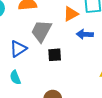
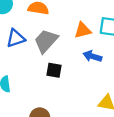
blue triangle: (18, 49) -> (16, 38), moved

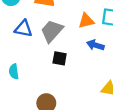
blue triangle: (16, 38) -> (23, 29), turned 30

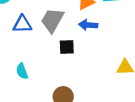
blue arrow: (95, 45) -> (88, 25), moved

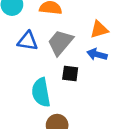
cyan semicircle: (22, 71) -> (41, 92), moved, size x1.6

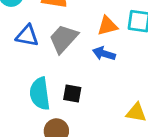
black square: (70, 74) -> (72, 93), moved

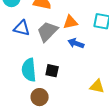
orange triangle: (107, 26) -> (70, 22), moved

